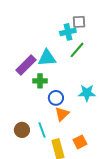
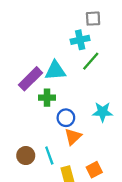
gray square: (79, 22) -> (93, 19), moved

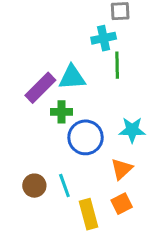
green line: (91, 61) -> (117, 65), turned -42
blue circle: (66, 118) -> (86, 137), size x1.5
orange triangle: (73, 137) -> (122, 169), moved

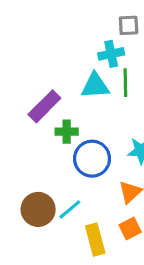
cyan triangle: (72, 77) -> (95, 86), moved
brown circle: (34, 186) -> (38, 209), size x1.4
cyan line: (64, 186) -> (70, 209), turned 70

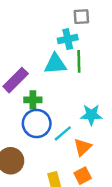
blue circle: (92, 159) -> (37, 123), moved
cyan line: (70, 209) -> (63, 133), moved

